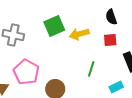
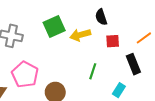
black semicircle: (111, 17) -> (101, 17), moved
cyan rectangle: (116, 87) -> (119, 90), turned -32

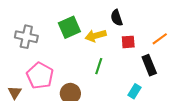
green line: (93, 71) -> (99, 66), moved

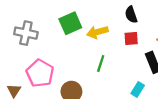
black semicircle: (117, 18) -> (131, 15), moved

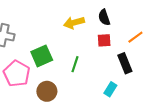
green square: (70, 23) -> (42, 56), moved
yellow arrow: (97, 32) -> (74, 23), moved

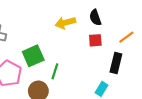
black rectangle: (125, 63) -> (116, 63), turned 36
green line: (75, 64) -> (55, 71), moved

